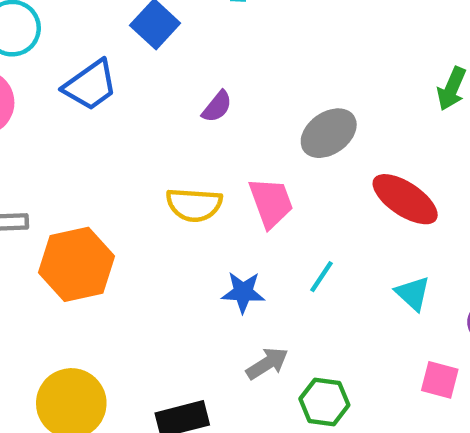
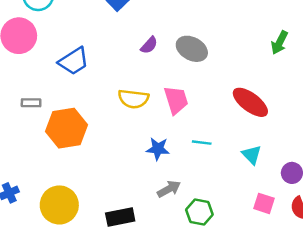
blue trapezoid: (90, 85) -> (74, 61), moved
gray ellipse: (329, 133) -> (192, 49), moved, turned 60
cyan line: (322, 277) -> (202, 143), turned 60

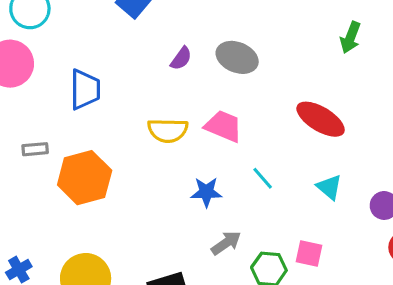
blue trapezoid: (74, 61) -> (85, 89), turned -52
pink trapezoid: (176, 100) -> (223, 126), turned -44
cyan line: (202, 143) -> (263, 178), turned 48
pink square: (264, 203) -> (309, 253), moved

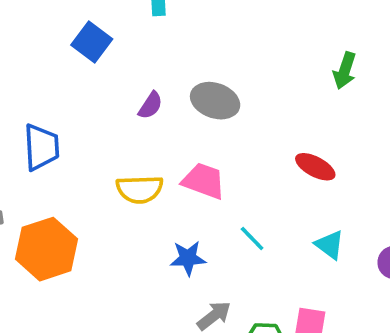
red ellipse: (321, 119) -> (315, 167), size x0.7

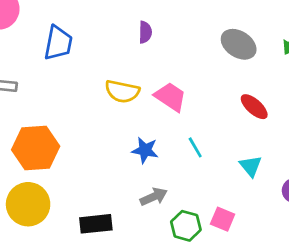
gray ellipse: (215, 101) -> (239, 44), moved
purple semicircle: (150, 105) -> (145, 32), turned -45
orange hexagon: (46, 249) -> (36, 148), moved

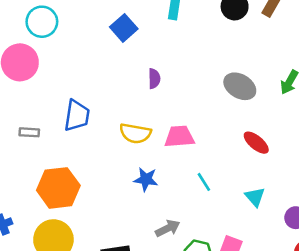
blue trapezoid: (58, 43) -> (77, 116), moved
pink trapezoid: (170, 97) -> (179, 137), turned -36
blue star: (145, 150) -> (146, 179), moved

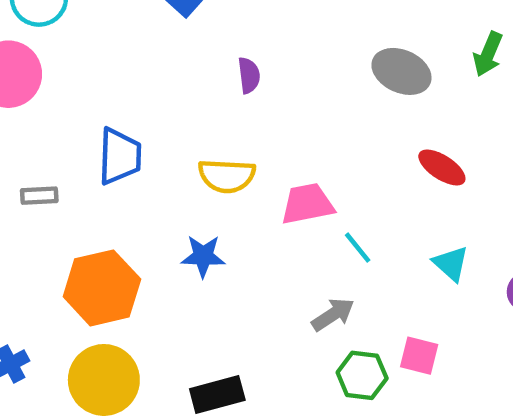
pink trapezoid: (179, 137) -> (307, 204), moved
blue star: (146, 179) -> (203, 256), moved
gray arrow: (168, 228) -> (333, 314), moved

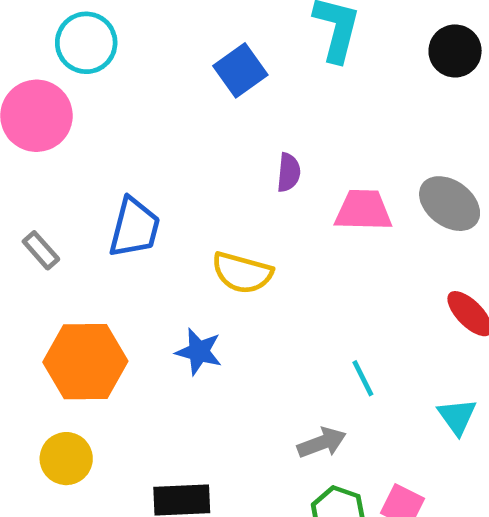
gray rectangle: (39, 196) -> (41, 250), turned 39
pink trapezoid: (307, 204) -> (363, 210), moved
yellow circle: (104, 380) -> (66, 459), size x0.7

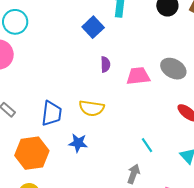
blue square: (240, 70) -> (93, 27), moved
blue trapezoid: (134, 228) -> (52, 113), moved
gray arrow: (322, 443) -> (133, 174), turned -42

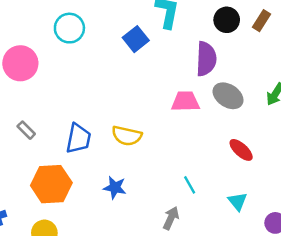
cyan circle: (15, 22) -> (69, 28), moved
purple semicircle: (105, 64) -> (206, 59), moved, size x1.8
blue star: (78, 143) -> (115, 188), moved

